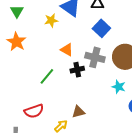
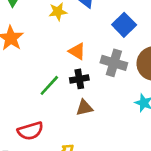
black cross: (77, 70) -> (79, 79), moved
brown triangle: (78, 112) -> (84, 108), moved

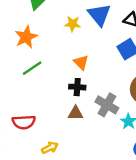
gray cross: (114, 63) -> (107, 105), moved
green line: (49, 85) -> (32, 68), moved

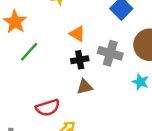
gray cross: (107, 105) -> (110, 53), moved
red semicircle: (24, 122) -> (48, 108), moved

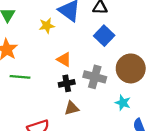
green line: (29, 52) -> (20, 77), turned 54

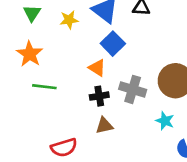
yellow star: (47, 26) -> (69, 20), moved
blue square: (104, 36) -> (113, 44), moved

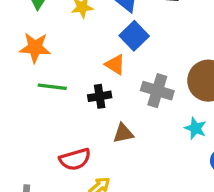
orange star: (30, 54) -> (35, 48), turned -30
black cross: (99, 96) -> (100, 96), moved

